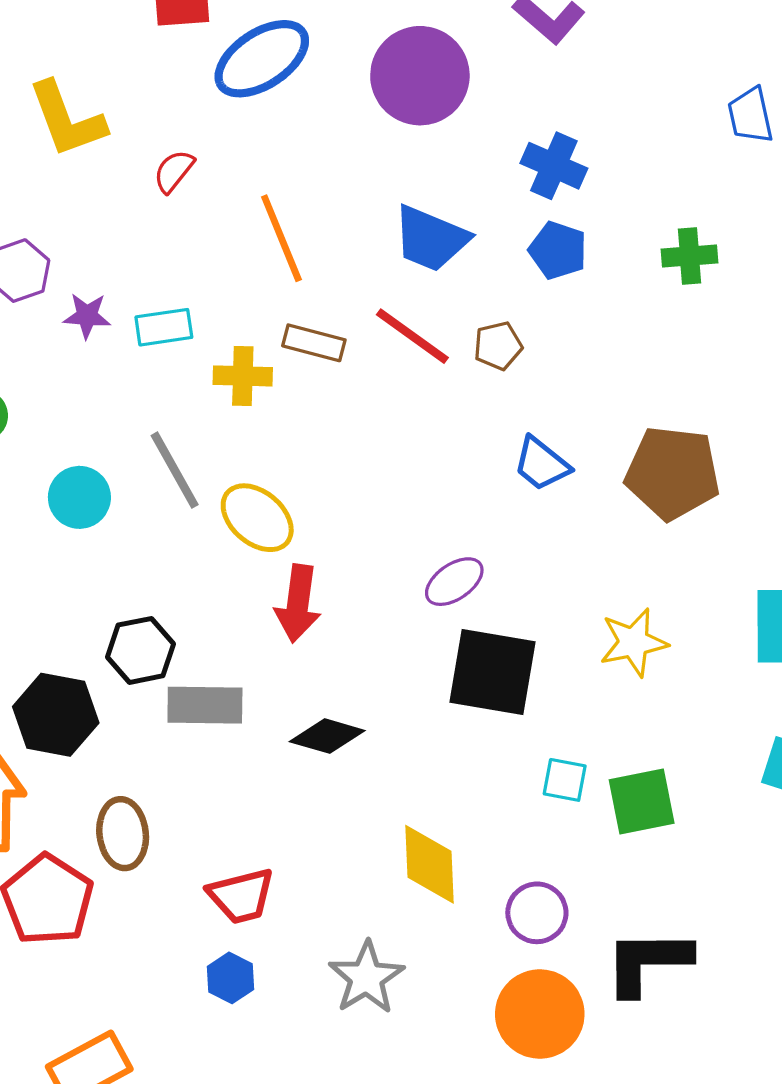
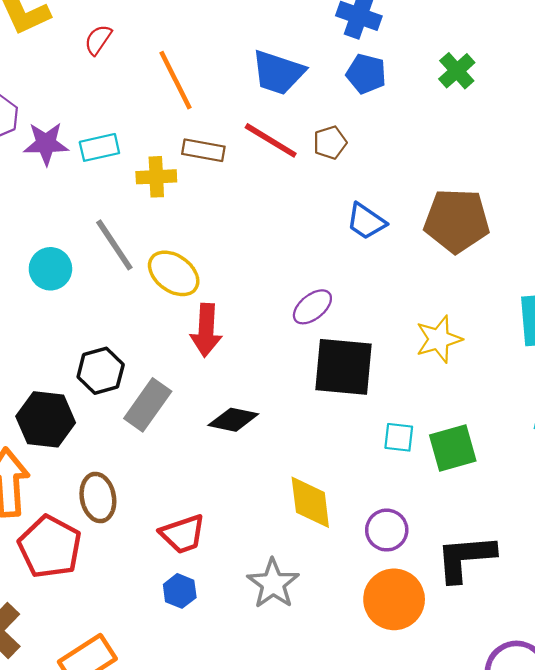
green cross: (689, 256) -> (457, 71), turned -33
purple star: (87, 316) -> (46, 144), size x1.4
gray rectangle: (205, 705) -> (148, 405), turned -51

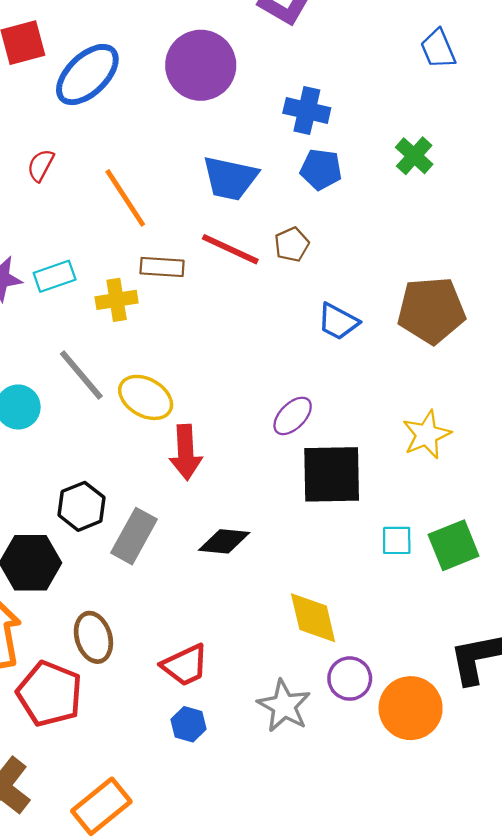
purple circle: (387, 530) -> (350, 679), moved

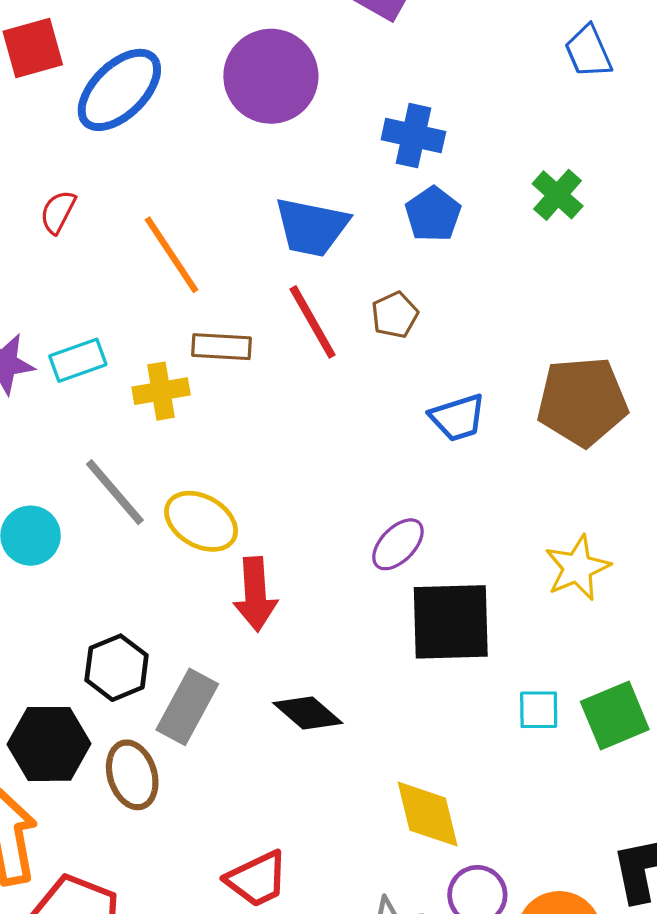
blue pentagon: (321, 169) -> (433, 214), turned 30
red line: (230, 249) -> (313, 322), turned 36
blue trapezoid: (338, 322) -> (458, 418), turned -45
black diamond: (224, 541) -> (308, 713), turned 36
brown ellipse: (93, 637) -> (132, 775), moved

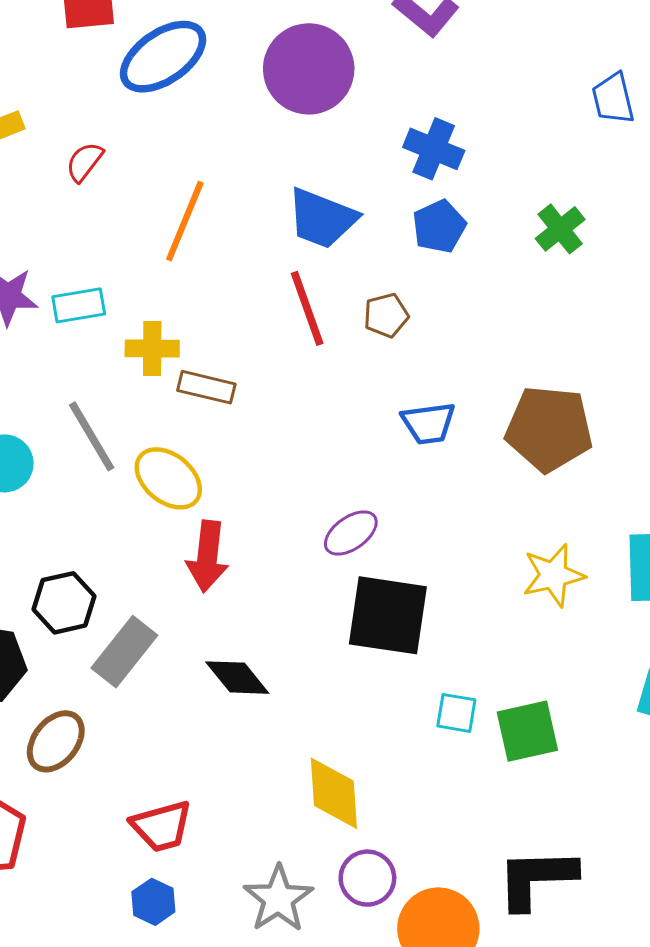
orange line: (171, 255) -> (185, 221), turned 46
brown rectangle: (222, 347) -> (206, 387), moved
yellow star: (577, 568) -> (554, 575), moved
brown ellipse: (132, 775) -> (56, 741), moved, turned 46

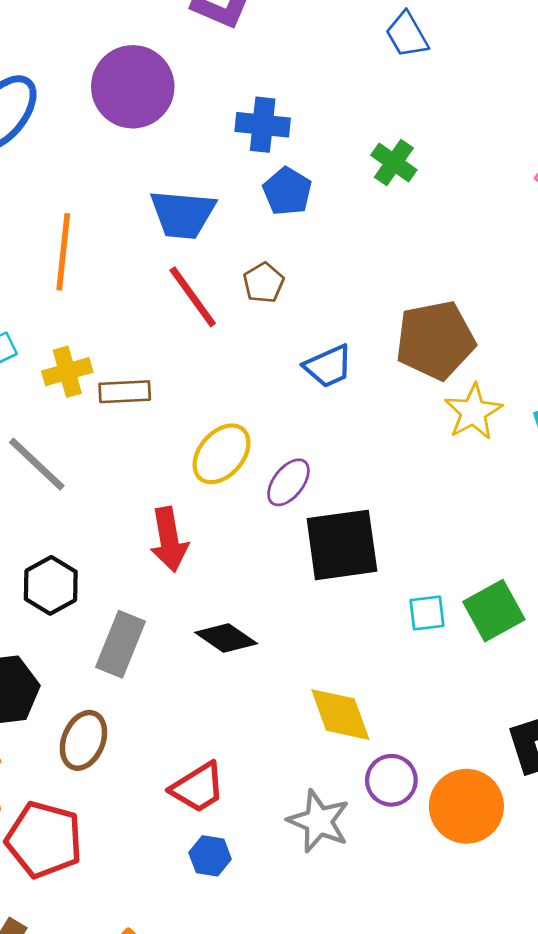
yellow ellipse: (168, 478) -> (221, 454), moved, turned -72
yellow star: (554, 575) -> (473, 412), moved
black hexagon: (64, 603) -> (51, 585), moved

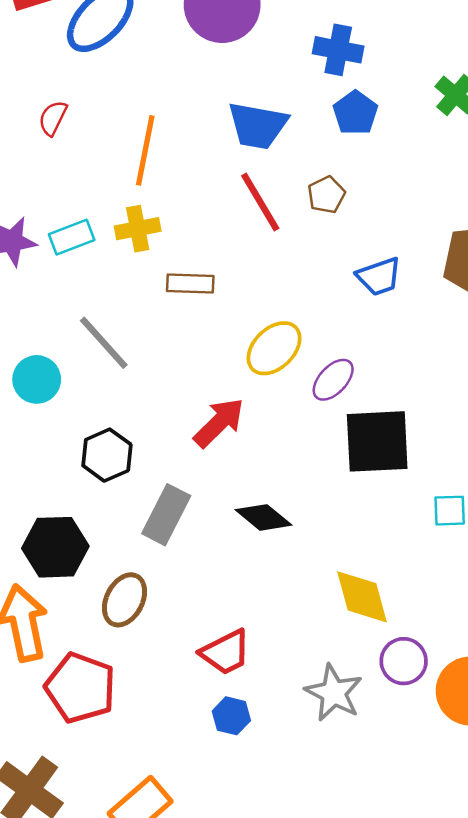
yellow cross: (67, 372) -> (138, 229), moved
red arrow: (169, 540) -> (219, 423), turned -130

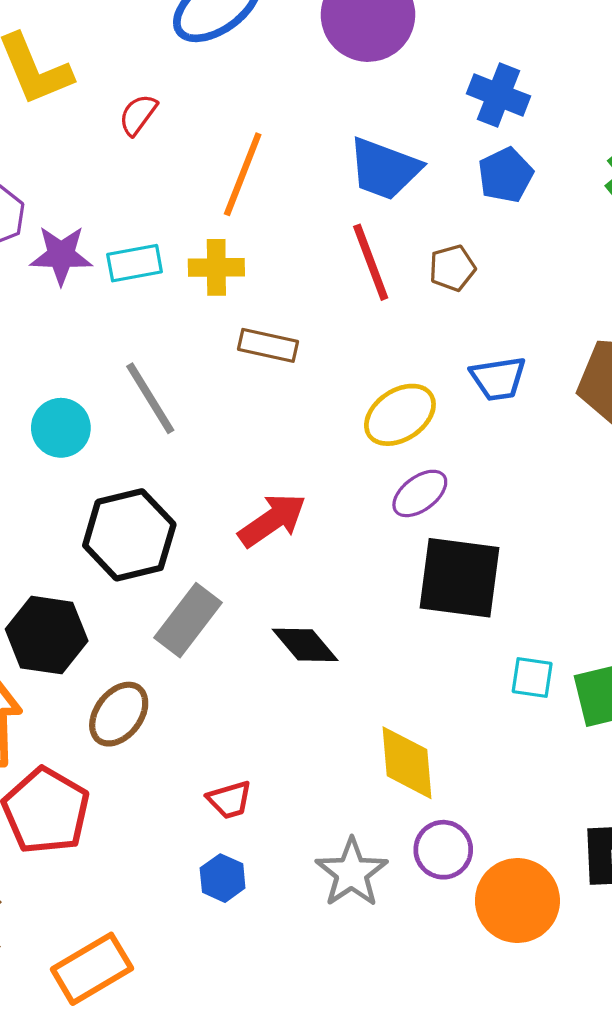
yellow ellipse: (274, 348) -> (400, 415), moved
black hexagon: (107, 455) -> (129, 535), size x1.4
red trapezoid: (226, 652) -> (230, 800), size x0.7

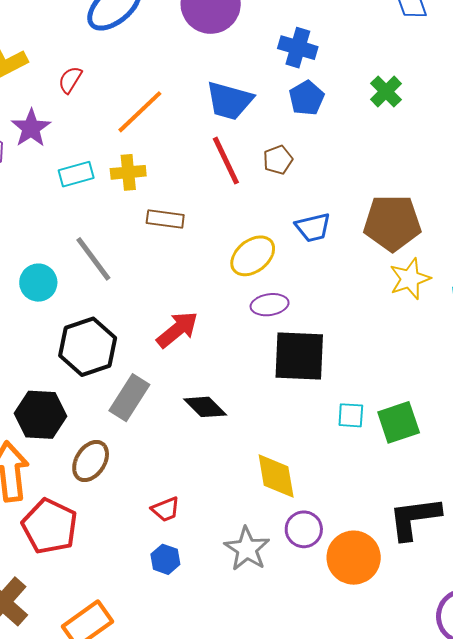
orange line: (243, 174) -> (140, 112), turned 30
purple star: (61, 255) -> (31, 128), moved, turned -30
purple ellipse: (420, 493) -> (270, 305), turned 33

